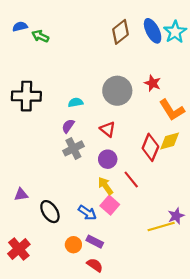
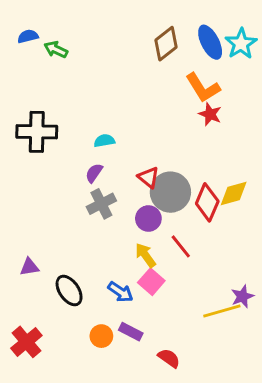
gray circle: (117, 91) -> (170, 192), moved
orange L-shape: (172, 110) -> (203, 88), moved
red semicircle: (95, 265) -> (169, 358), moved

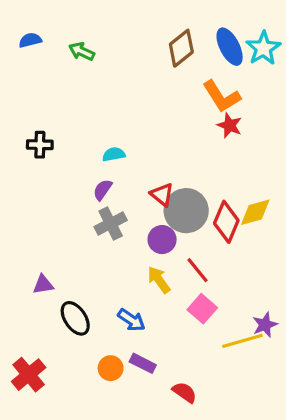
green arrow: (56, 50) -> (82, 51), moved
black cross: (37, 132) -> (40, 145), size x0.6
purple triangle: (29, 267) -> (43, 285), moved
pink square: (151, 282) -> (202, 309), moved

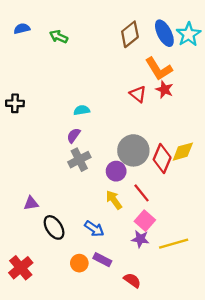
black cross: (40, 145) -> (15, 103), moved
red triangle: (162, 195) -> (138, 94), moved
purple star: (265, 325) -> (140, 239), moved, turned 30

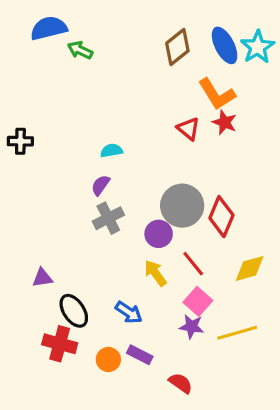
blue semicircle: (22, 29) -> (49, 28), moved, size x1.6
yellow diamond: (183, 152) -> (250, 268), moved
red cross: (21, 268) -> (60, 344), moved, turned -35

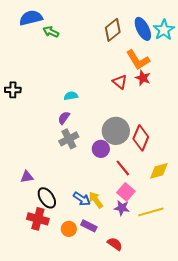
yellow arrow: (155, 273) -> (96, 200), moved

